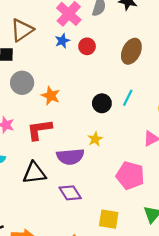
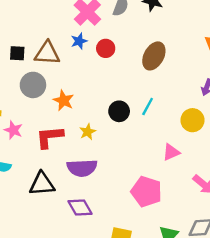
brown triangle: (22, 30) -> (47, 53), moved, turned 35
yellow star: (95, 139) -> (88, 132), moved

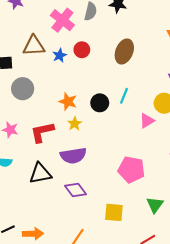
blue star: (79, 41) -> (60, 55), moved
brown triangle: (47, 53) -> (34, 46), moved
orange star: (64, 100) -> (68, 102), moved
pink triangle: (171, 152) -> (147, 121), moved

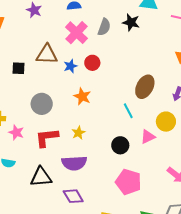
brown ellipse: (124, 51) -> (145, 87), moved
gray circle: (23, 89) -> (42, 104), moved
cyan line: (124, 96) -> (128, 111), turned -56
orange star: (68, 102) -> (82, 96), moved
black circle: (100, 103) -> (120, 145), moved

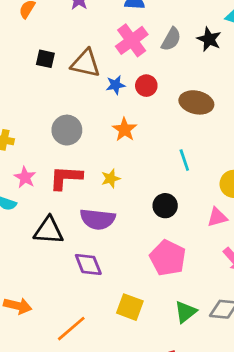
black square: (19, 68) -> (45, 59), moved
brown ellipse: (145, 87) -> (196, 102), moved, turned 65
pink star: (16, 132) -> (25, 177), moved
pink triangle: (148, 137) -> (217, 217), moved

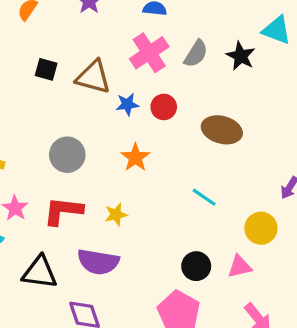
cyan line: (184, 160) -> (204, 197), turned -40
black circle: (165, 206) -> (196, 266), moved

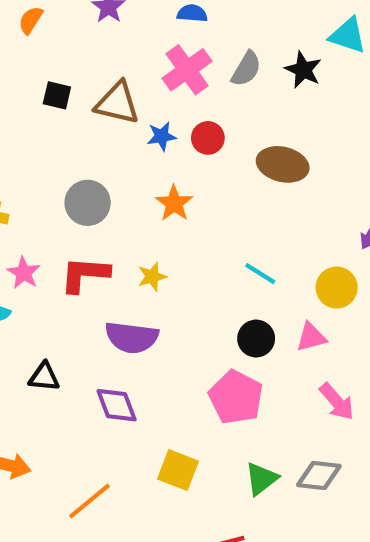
cyan line: (204, 197) -> (260, 274), moved
black triangle: (40, 272) -> (44, 377), moved, size x0.7

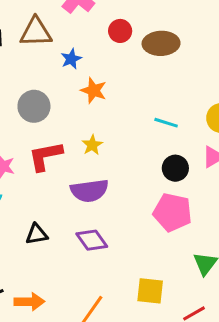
blue star: (162, 136) -> (71, 59), moved
red circle: (208, 138) -> (120, 31), moved
yellow square: (178, 470) -> (150, 291), moved

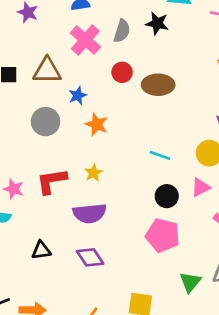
gray circle: (34, 106) -> (46, 122), moved

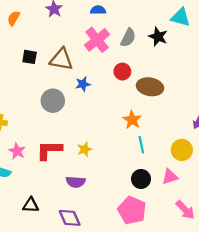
orange star: (97, 124) -> (132, 120), moved
cyan line: (160, 155) -> (141, 145), turned 49
purple semicircle: (90, 213) -> (76, 182), size x0.7

